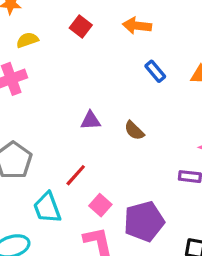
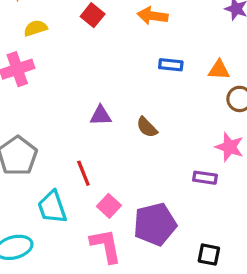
blue rectangle: (155, 71) -> (171, 65), turned -45
red line: (76, 175) -> (83, 173), turned -65

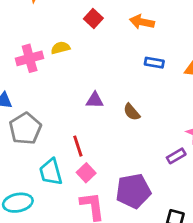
yellow semicircle: (35, 28) -> (60, 48), moved
purple rectangle: (205, 178) -> (176, 156), turned -42
pink square: (109, 206) -> (86, 173), moved

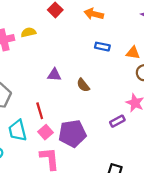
purple pentagon: (133, 191) -> (72, 134), moved

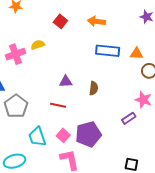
blue rectangle: (102, 47) -> (108, 51), size x1.6
brown semicircle: (83, 85) -> (94, 88), turned -128
red line: (40, 111) -> (58, 105), moved, turned -56

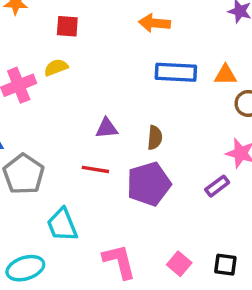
red square: (60, 21) -> (67, 26), moved, turned -32
purple pentagon: (88, 134) -> (149, 184), moved
pink square: (63, 135) -> (179, 264), moved

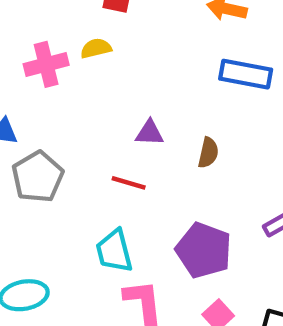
purple pentagon: (149, 184) -> (204, 250), moved, turned 30
cyan trapezoid: (62, 225) -> (114, 251), moved

